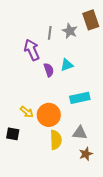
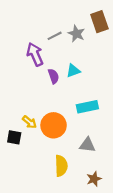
gray line: (50, 33) -> (55, 36), turned 56
black square: (13, 134) -> (14, 137), moved
yellow semicircle: (56, 140) -> (61, 166), moved
brown star: (86, 154) -> (94, 179), moved

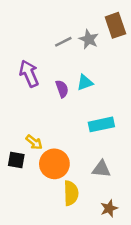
purple arrow: (35, 54) -> (29, 74), moved
orange circle: (54, 125) -> (54, 164), moved

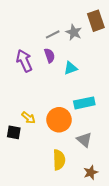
purple semicircle: (62, 89) -> (50, 55), moved
orange circle: (54, 164) -> (59, 120), moved
gray triangle: (101, 169) -> (84, 140), turned 35

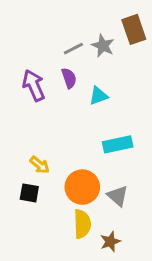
orange circle: (59, 120) -> (82, 187), moved
black square: (14, 132) -> (29, 193), moved
brown star: (91, 172) -> (110, 242), moved

